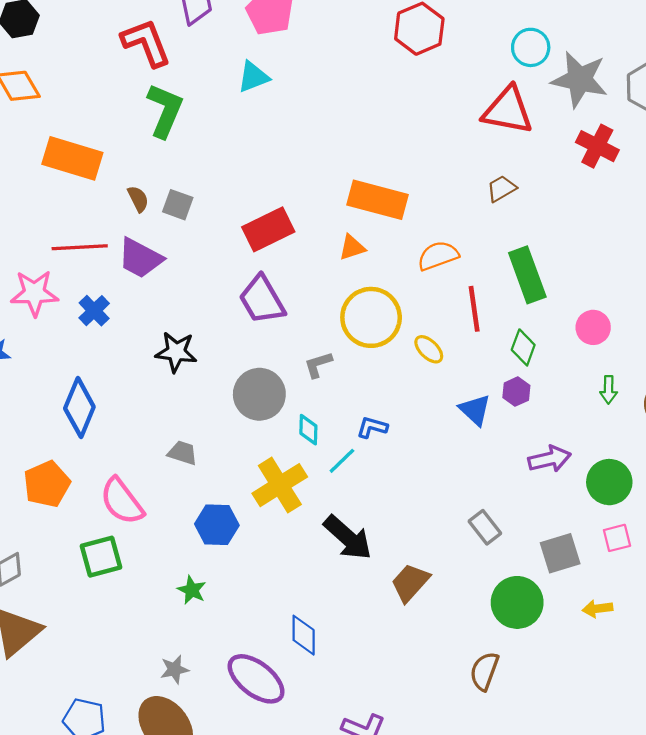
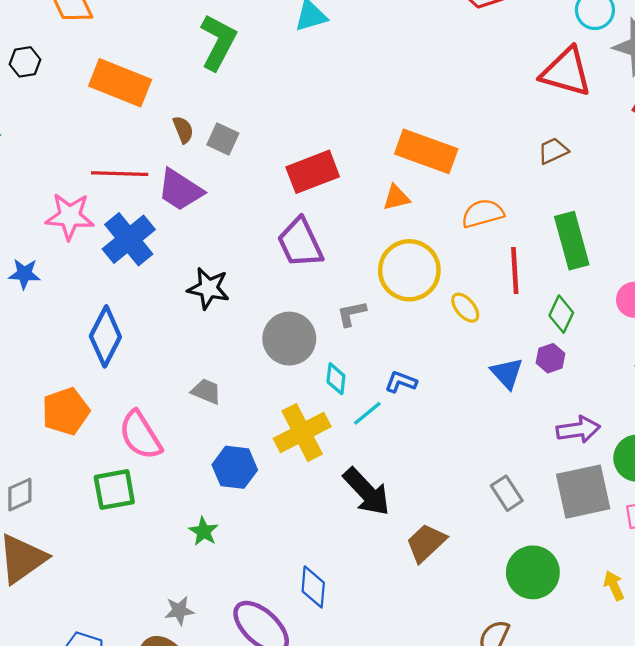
blue cross: (94, 311) -> (129, 239), size x1.6
gray square: (560, 553) -> (583, 492), moved, size x1.4
yellow arrow: (597, 609) -> (614, 586), turned 68

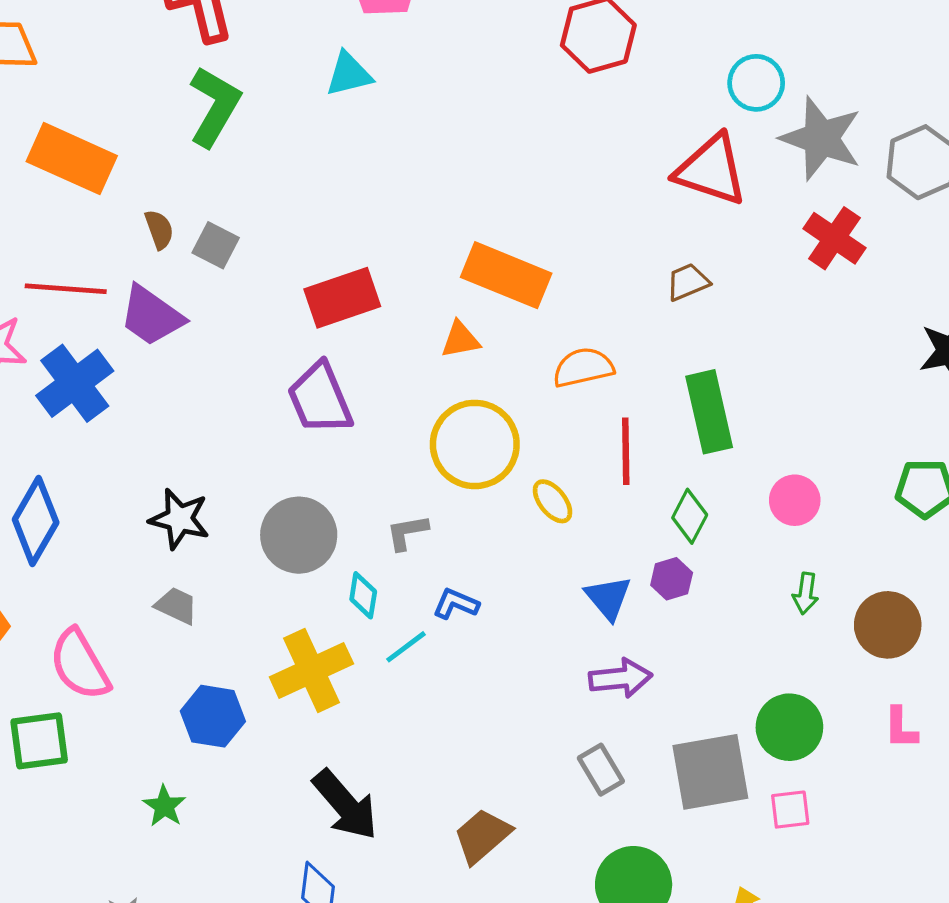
black star: (208, 288) -> (179, 519), moved
gray L-shape: (352, 314) -> (407, 532), moved
purple arrow: (578, 430) -> (620, 678), moved
black arrow: (367, 492) -> (345, 805), moved

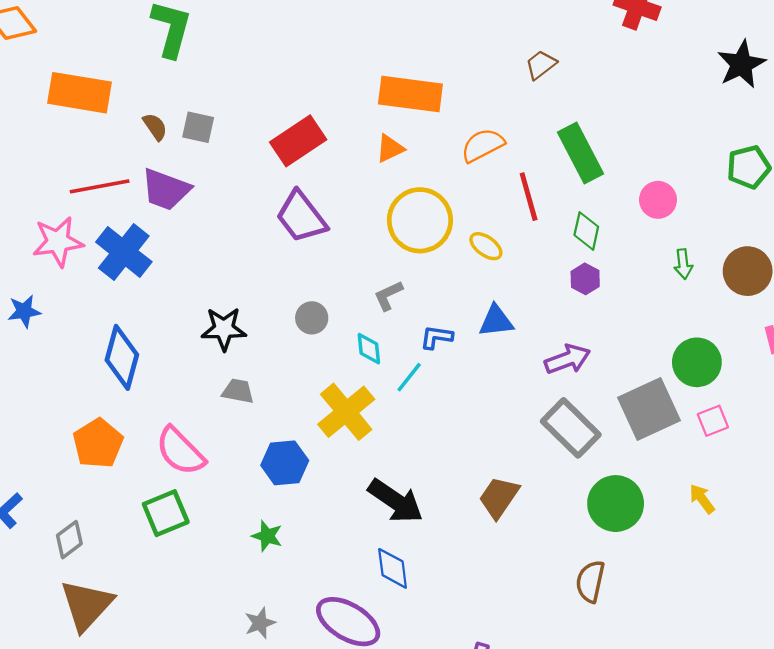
gray circle: (299, 535) -> (312, 318), size x0.6
blue triangle: (608, 598) -> (496, 321), moved, turned -42
gray rectangle: (601, 770) -> (571, 428), size x1.6

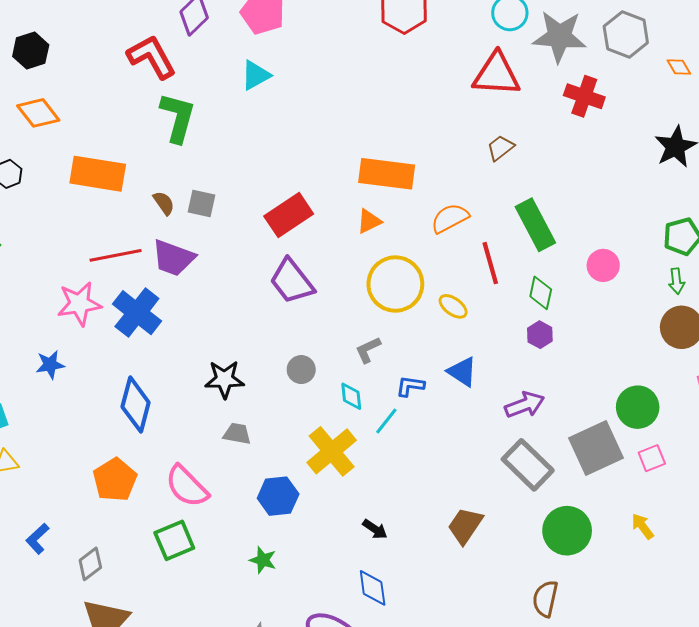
green arrow: (683, 264) -> (677, 281), moved
blue triangle: (496, 321) -> (462, 372), turned 40
black arrow: (396, 501) -> (375, 529), size x0.5

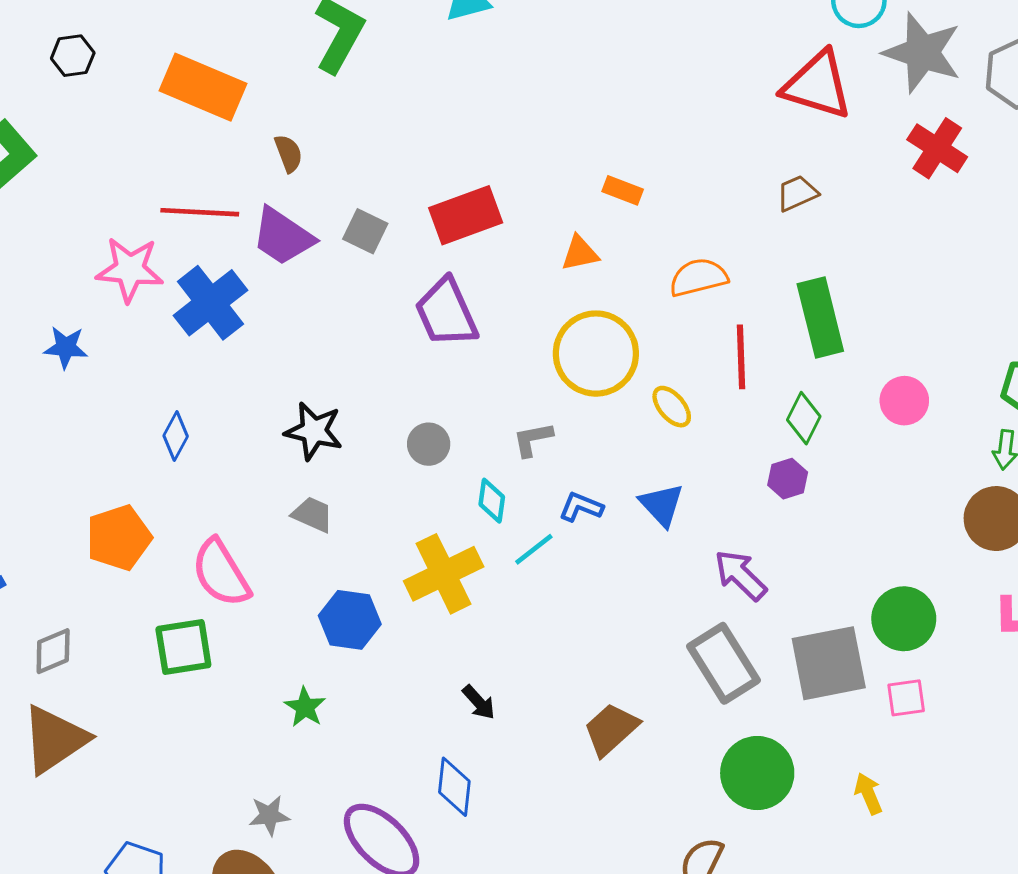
orange rectangle: (387, 174) -> (623, 190), size x0.5
gray square: (201, 203) -> (365, 231), moved
blue diamond: (136, 405) -> (176, 436), size x0.6
purple arrow: (525, 405) -> (741, 575), turned -129

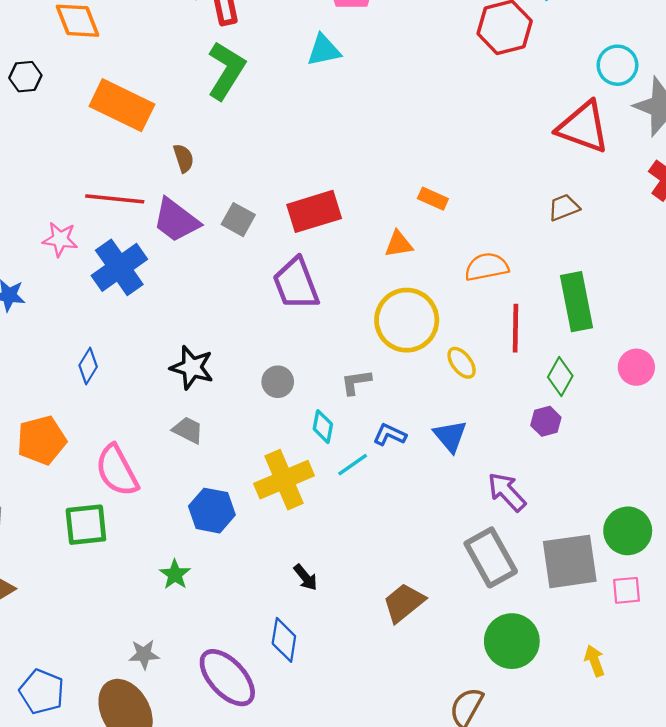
pink star: (130, 269) -> (60, 239), size x0.7

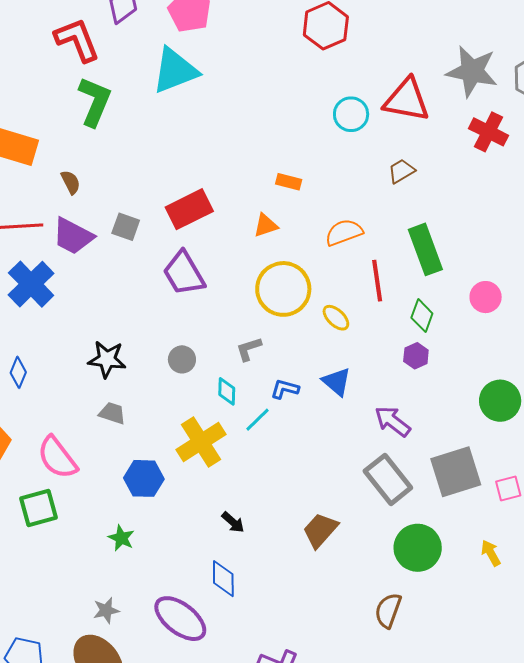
cyan triangle: (324, 50) -> (175, 71), size x1.6
cyan circle: (617, 65) -> (351, 114), moved
green circle: (628, 531) -> (500, 401), moved

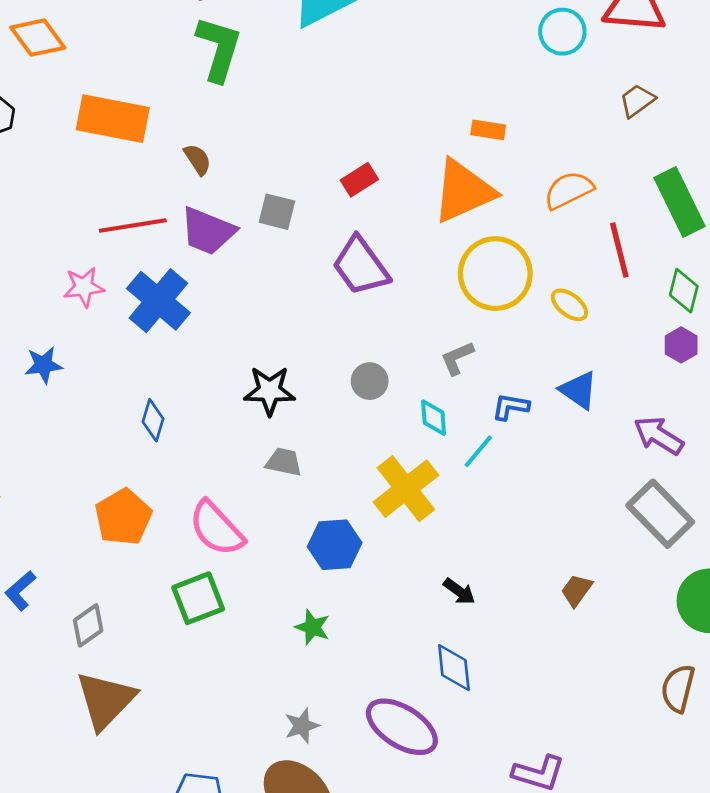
red rectangle: (189, 209) -> (359, 180), size x0.6
orange triangle: (266, 225) -> (463, 191), size x2.0
brown trapezoid: (320, 530) -> (577, 590), size x0.7

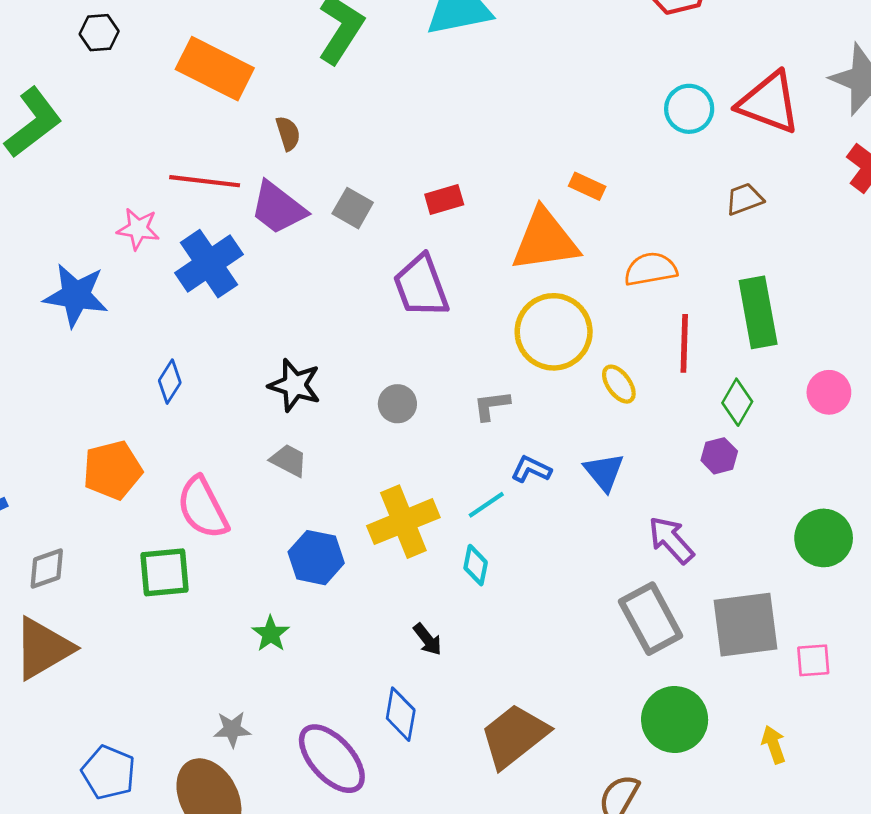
blue star: (44, 365) -> (76, 295), size x1.6
cyan diamond: (434, 418) -> (476, 565), moved
brown trapezoid: (577, 590) -> (514, 736), moved, size x2.0

